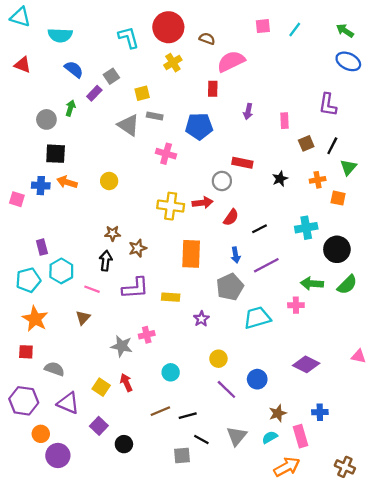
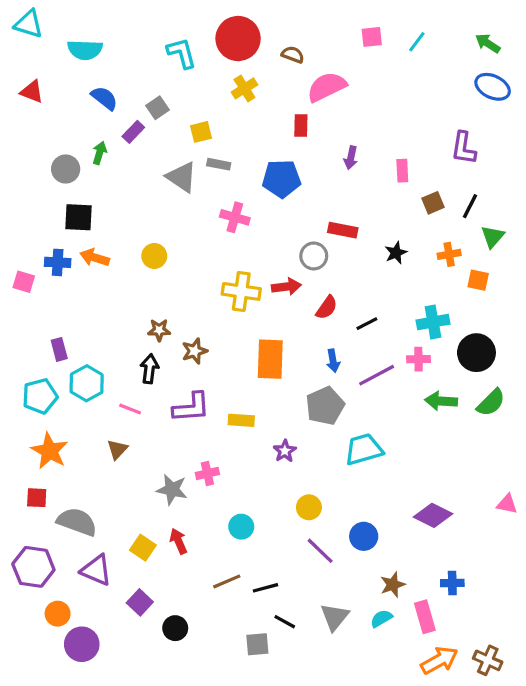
pink cross: (296, 305) -> (418, 359), moved
gray semicircle: (54, 369) -> (77, 522), size x1.4
orange arrow: (287, 467) -> (439, 660), moved

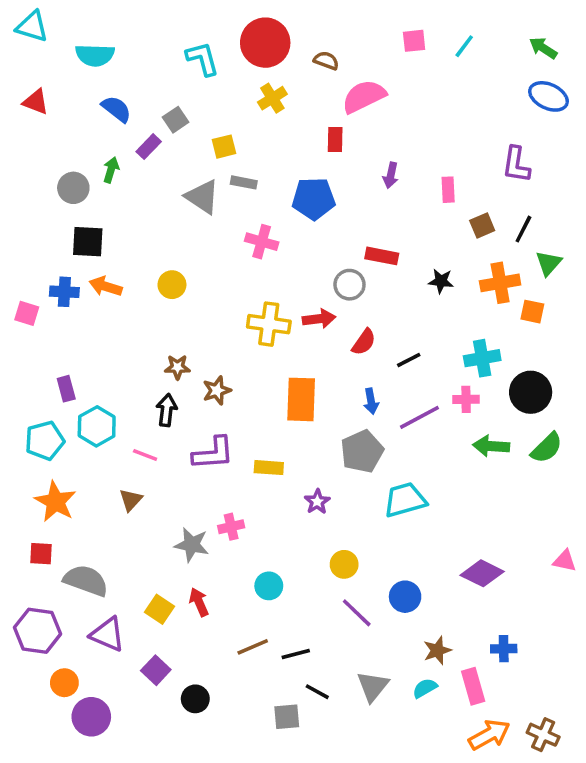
black star: (396, 253) -> (441, 281), turned 30
orange cross: (449, 254) -> (500, 283), size x1.5

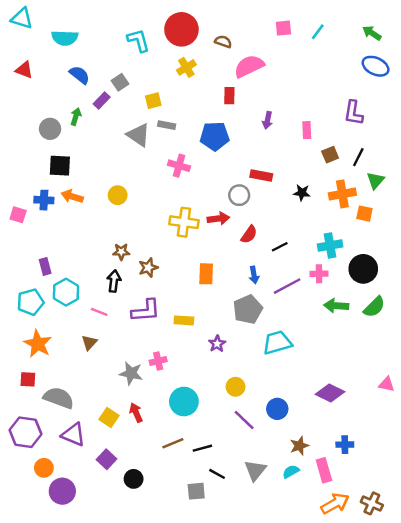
orange rectangle: (301, 399) -> (206, 274), size x0.7
cyan circle: (269, 586) -> (184, 402), size x1.5

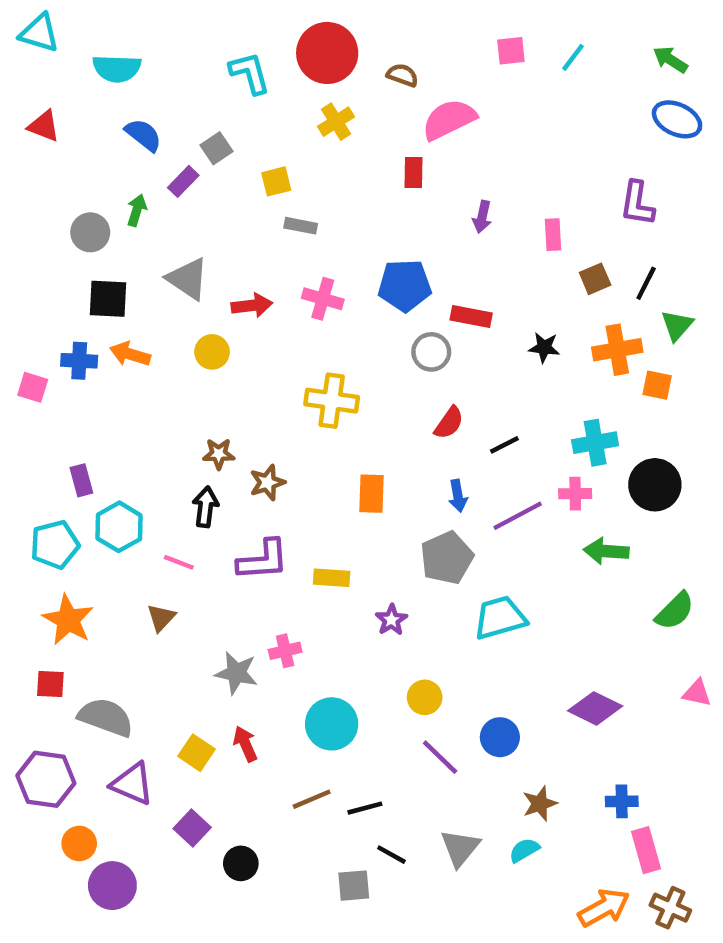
gray triangle: (138, 135) -> (188, 279), moved
blue pentagon: (215, 136) -> (405, 285), moved
red arrow: (218, 218) -> (252, 305), moved
green semicircle: (374, 307) -> (675, 611), moved
pink rectangle: (324, 470) -> (646, 850), moved

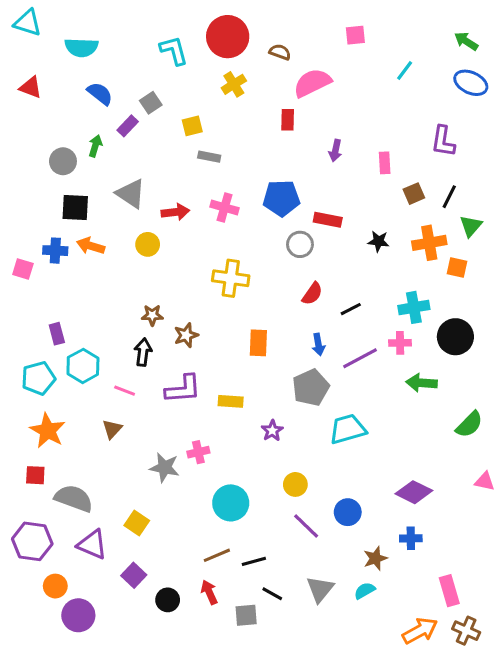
cyan line: (573, 57) -> (405, 70), moved
red arrow: (245, 744) -> (209, 592), moved
blue cross: (622, 801) -> (411, 538), moved

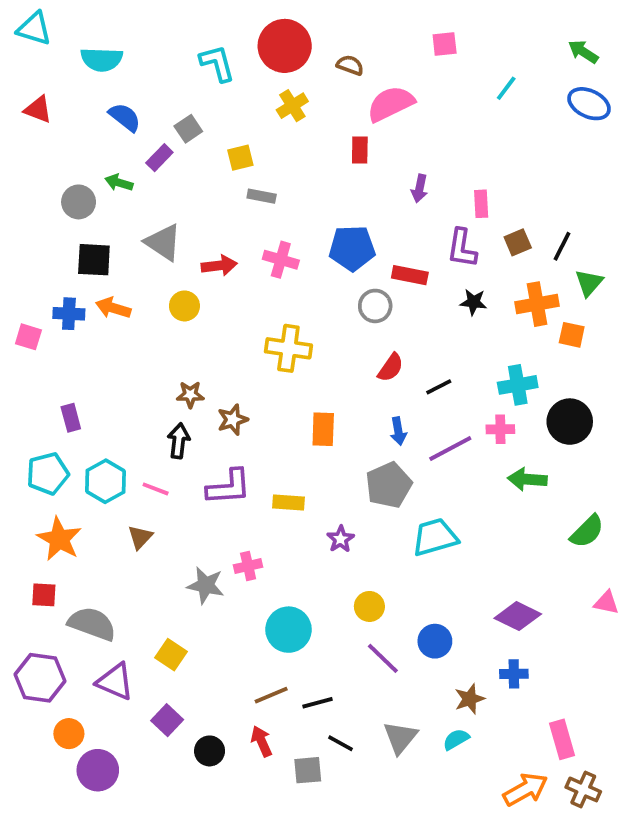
purple L-shape: (443, 141) -> (462, 248), moved
green arrow: (95, 146) -> (119, 183), turned -90
cyan hexagon: (83, 366) -> (105, 481), moved

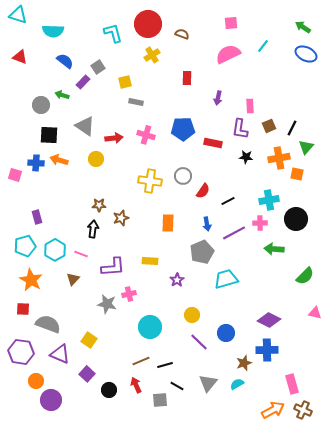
pink semicircle: (391, 104) -> (228, 54), moved
gray circle: (375, 306) -> (183, 176), moved
purple L-shape: (229, 487) -> (113, 267), moved
blue cross: (514, 674) -> (267, 350), size x1.5

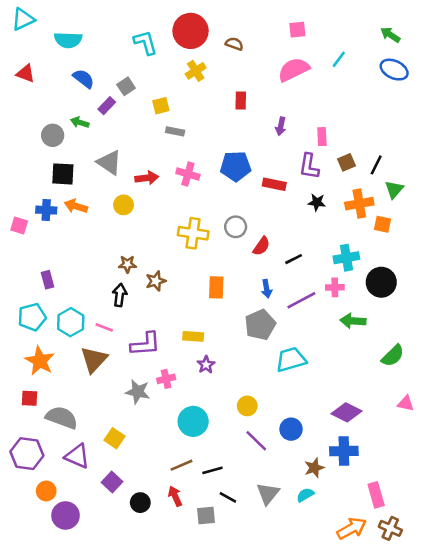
cyan triangle: (18, 15) -> (23, 19), turned -42
brown triangle: (73, 279) -> (94, 360), size x1.6
purple star: (177, 280) -> (206, 365), moved

